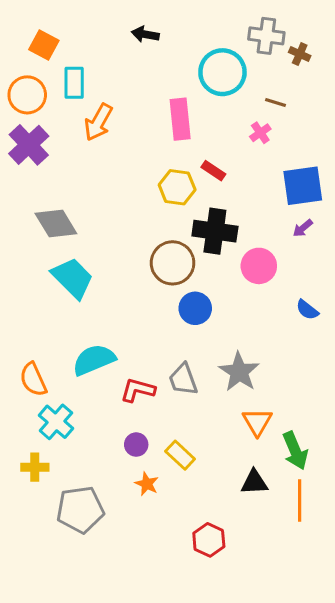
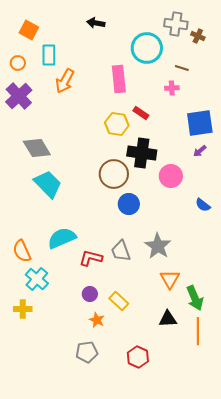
orange circle: (27, 95) -> (18, 63), size x0.6
pink cross: (260, 133) -> (172, 88), turned 32
gray pentagon: (80, 510) -> (87, 352), moved, size x0.7

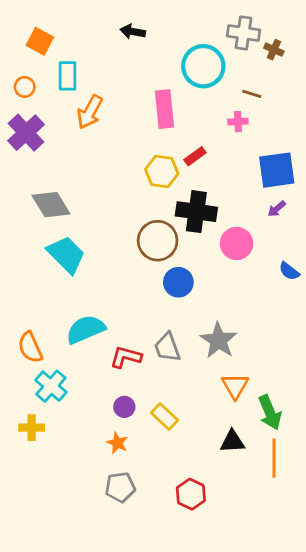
red rectangle: (141, 113) -> (195, 156), turned -70
blue semicircle: (203, 205) -> (289, 271), moved
orange star: (97, 320) -> (117, 443), moved

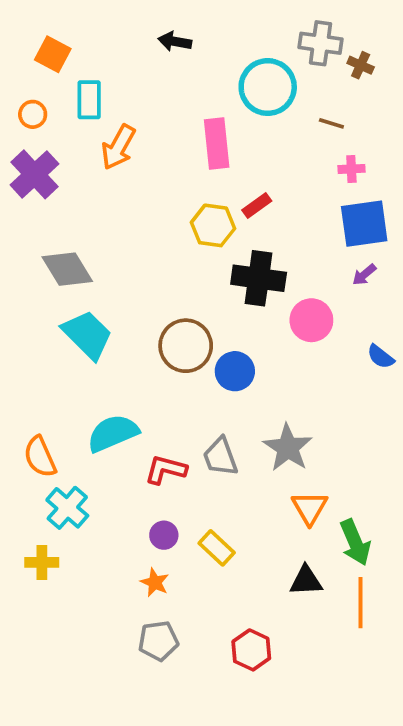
pink cross: (238, 122) -> (351, 169), moved
brown circle: (158, 241) -> (186, 346), moved

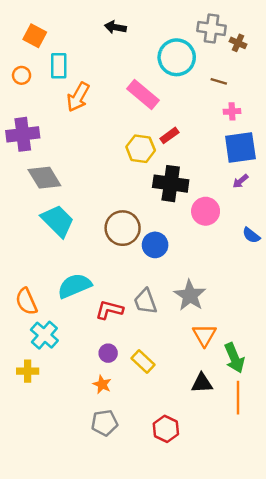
pink rectangle: (217, 143) -> (143, 95), turned -44
purple cross: (34, 174) -> (23, 134), moved, turned 36

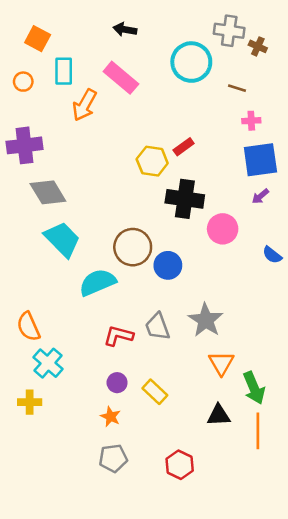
pink rectangle: (143, 95) -> (121, 78), moved
cyan semicircle: (74, 286) -> (97, 282), moved

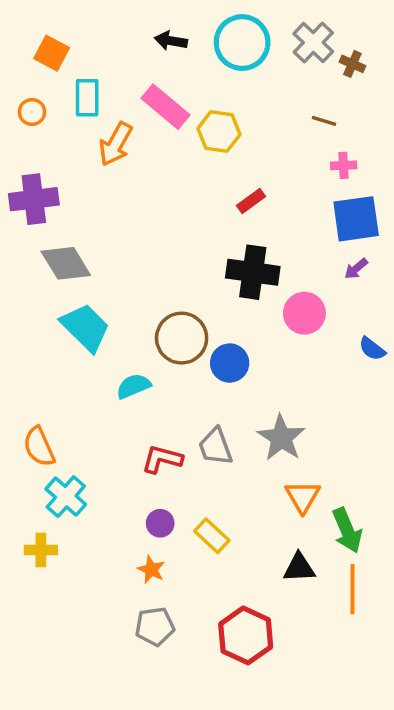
gray cross: (229, 31) -> (313, 43), turned 36
cyan circle: (191, 62) -> (242, 43), moved
yellow hexagon: (152, 161) -> (219, 132), moved
cyan semicircle: (97, 282) -> (133, 386), size x0.7
red hexagon: (180, 465) -> (246, 635), size x1.4

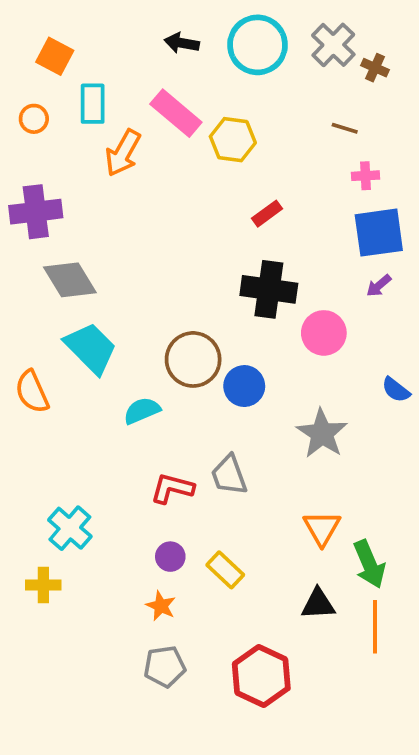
blue semicircle: (372, 349) -> (396, 390), moved
gray star: (281, 438) -> (322, 433), moved
orange semicircle: (39, 447) -> (32, 392), moved

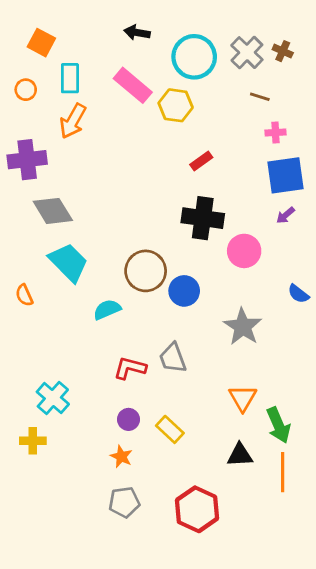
cyan circle: (257, 45) -> (194, 57), moved
gray cross: (333, 45) -> (247, 53), moved
orange arrow: (123, 153) -> (73, 121), moved
orange semicircle: (32, 392) -> (24, 295), size x0.7

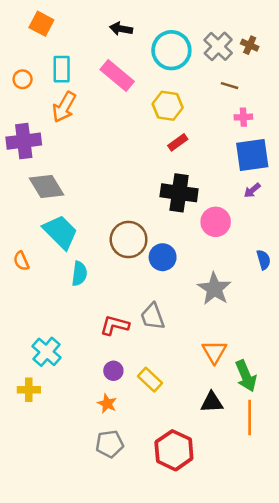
orange square: (41, 43) -> (41, 24), moved
yellow hexagon: (176, 105) -> (168, 106), moved
blue semicircle: (298, 294) -> (264, 260), turned -144
cyan semicircle: (107, 309) -> (79, 274), moved, turned 120

